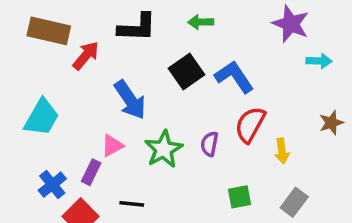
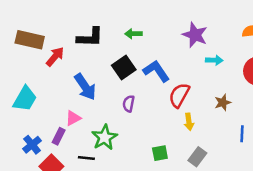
red semicircle: (250, 124) -> (179, 95), moved
purple semicircle: (209, 144) -> (129, 104), moved
green star: (164, 149) -> (104, 137), moved

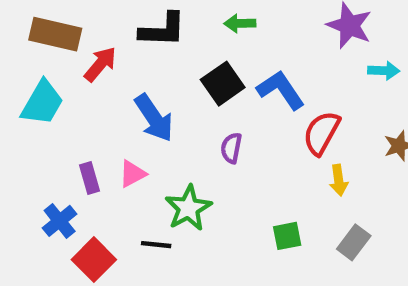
cyan trapezoid: (25, 99) -> (42, 103), moved
purple rectangle: (59, 136) -> (90, 178), moved, turned -42

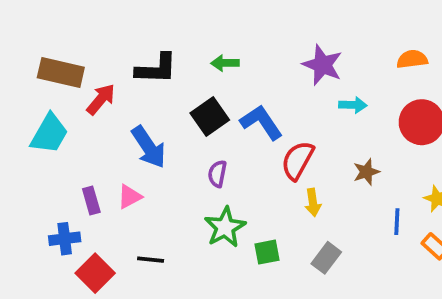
green star: (188, 208) -> (225, 227), moved
blue cross: (60, 221) -> (65, 239), turned 32

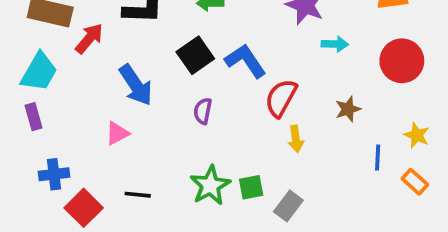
purple rectangle: (91, 201) -> (33, 117), moved
green star: (225, 227) -> (210, 185), moved
gray rectangle: (326, 258) -> (288, 206), moved

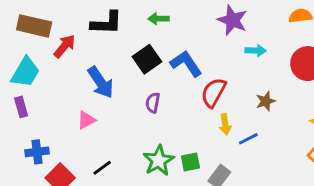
blue line: (378, 158) -> (248, 139), moved, turned 60
black line: (138, 195) -> (102, 168), turned -42

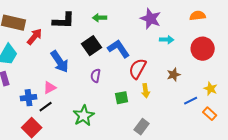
blue line: (248, 139) -> (191, 101), moved
blue cross: (37, 152) -> (29, 98), moved
green star: (159, 161) -> (84, 116), moved
green square: (190, 162) -> (122, 98), moved
black line: (102, 168) -> (46, 107), moved

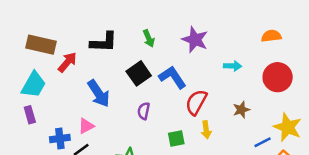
green arrow: (100, 18) -> (149, 38), turned -112
purple star: (151, 19) -> (195, 40), moved
yellow star: (211, 89) -> (288, 127), size x1.6

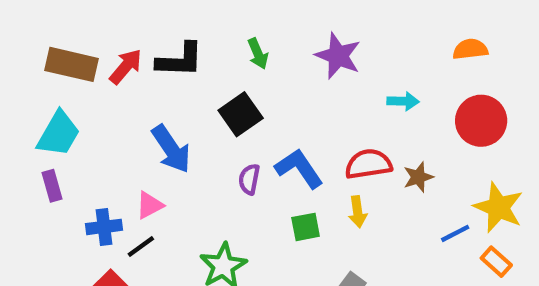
red arrow: (67, 62) -> (126, 67), moved
blue L-shape: (172, 77) -> (299, 168), moved
red semicircle: (196, 102) -> (368, 164), moved, turned 52

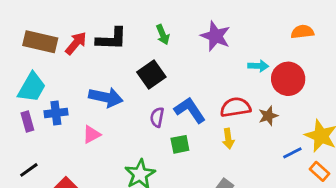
red circle: (481, 121) -> (288, 79), moved
blue arrow: (171, 149) -> (106, 97), turned -44
blue cross: (104, 227) -> (56, 113), moved
green square: (306, 227) -> (180, 144), moved
black line: (141, 246) -> (29, 170), moved

